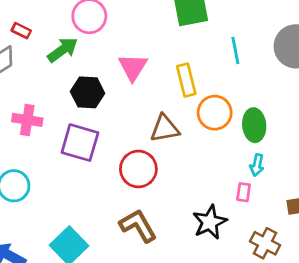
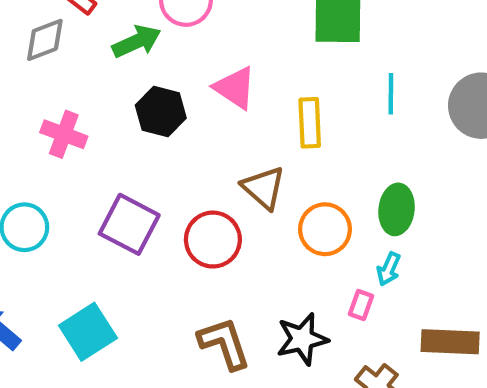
pink triangle: (133, 67) -> (235, 88), turned -40
orange circle: (215, 113) -> (325, 229), moved
brown triangle: (165, 129) -> (264, 188), turned 40
purple square: (80, 143) -> (129, 224), moved
brown L-shape: (138, 226) -> (224, 343), moved

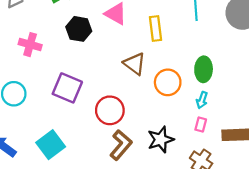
red circle: (213, 240) -> (110, 110), moved
pink rectangle: (361, 305) -> (201, 125), moved
brown L-shape: (224, 343) -> (121, 145), turned 64

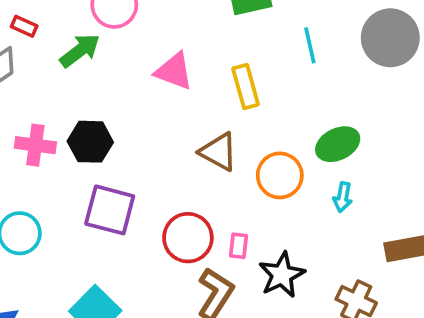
black hexagon: (79, 29) -> (90, 142), moved
green ellipse: (204, 69) -> (338, 144), turned 70
pink rectangle: (201, 125) -> (238, 246), moved

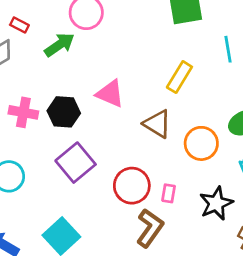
pink triangle: (174, 71) -> (110, 94), moved
yellow rectangle: (246, 86) -> (179, 77), turned 44
purple square: (110, 210) -> (76, 163), turned 33
black star: (282, 275) -> (216, 203), moved

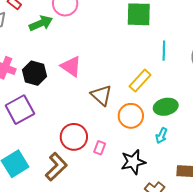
yellow rectangle: (179, 77) -> (140, 81), moved
purple square: (76, 163) -> (20, 110), moved
brown L-shape: (150, 228) -> (56, 167), moved

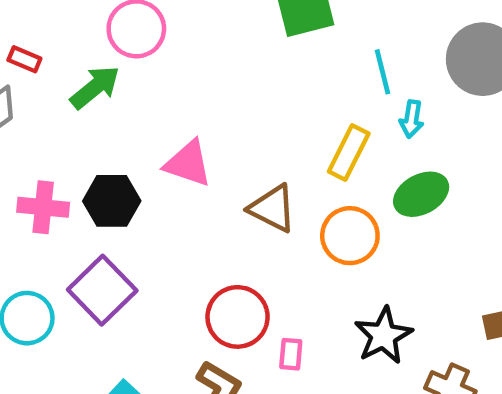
cyan arrow: (161, 136) -> (412, 119), moved
pink rectangle: (100, 148) -> (291, 354), moved

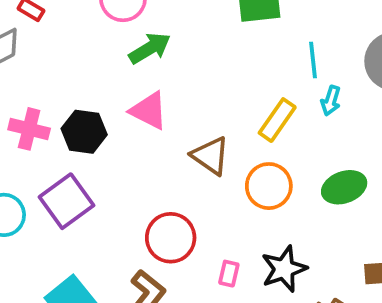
green arrow: (95, 87) -> (150, 48), moved
green ellipse: (421, 194) -> (344, 187), moved
pink rectangle: (291, 354) -> (229, 274), moved

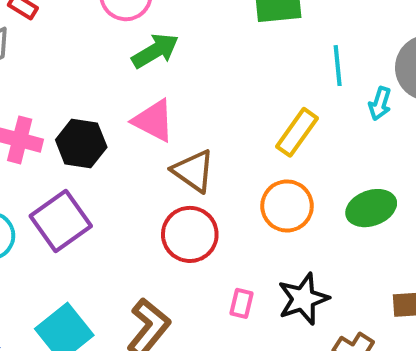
cyan arrow: (331, 101) -> (380, 104), moved
brown triangle: (210, 156) -> (193, 171), moved
red circle: (171, 238) -> (190, 234), moved

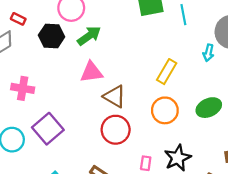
cyan line: (338, 66) -> (183, 15), moved
pink triangle: (154, 121) -> (91, 72), turned -30
black hexagon: (81, 143) -> (52, 36), moved

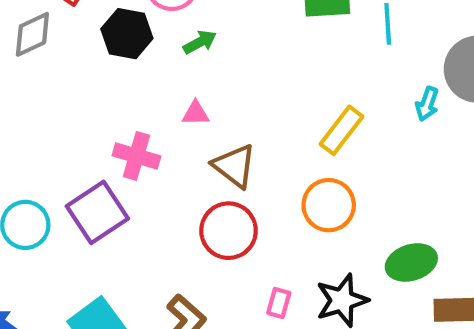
green arrow: (89, 36) -> (200, 42), size x0.7
pink triangle: (91, 72) -> (196, 113), size x0.6
pink cross: (23, 88) -> (136, 156), moved
green ellipse: (209, 108) -> (411, 262), moved

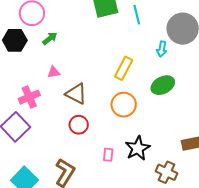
pink cross: (136, 156) -> (29, 97), turned -30
red circle: (229, 231) -> (79, 125), size x0.7
green ellipse: (411, 262) -> (163, 85), moved

